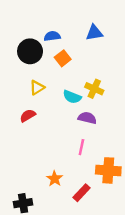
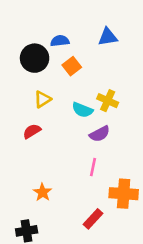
purple semicircle: (87, 118) -> (100, 134), turned 138
orange star: (55, 179) -> (43, 192), moved

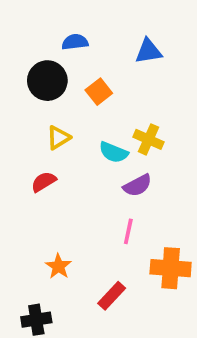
blue semicircle: (60, 41) -> (75, 42), moved
red rectangle: (93, 219) -> (112, 296), moved

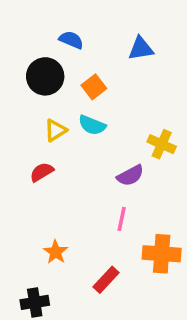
blue semicircle: (75, 42) -> (71, 40), turned 30
yellow cross: (149, 139) -> (162, 144), moved
cyan semicircle: (114, 152) -> (92, 125), moved

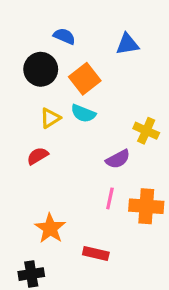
orange square: (94, 87) -> (85, 79), size x1.4
orange star: (56, 252) -> (50, 228), size x1.4
orange cross: (162, 254) -> (146, 206), moved
red rectangle: (106, 280) -> (96, 254), turned 60

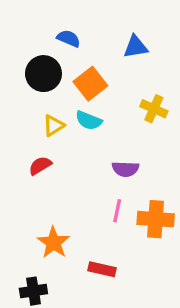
yellow cross: (146, 131) -> (154, 109), moved
purple semicircle: (118, 159) -> (125, 169), turned 30

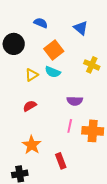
blue triangle: (135, 47) -> (81, 28), turned 49
black circle: (43, 74) -> (14, 44), moved
red semicircle: (40, 166) -> (30, 106), moved
red rectangle: (102, 269) -> (61, 161), turned 56

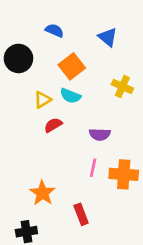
red semicircle: (30, 106) -> (53, 125), moved

